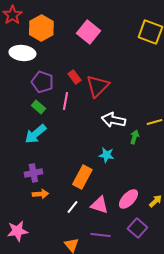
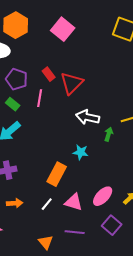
orange arrow: (40, 194) -> (15, 203), moved

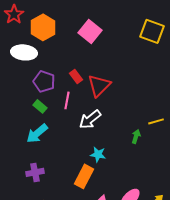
white arrow: (88, 117) -> (90, 119), moved, turned -50
cyan star: (81, 152) -> (98, 154), moved

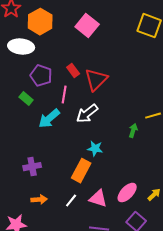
green rectangle: (40, 106) -> (26, 99), moved
cyan arrow: (37, 133) -> (49, 119), moved

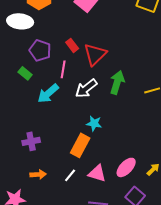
green arrow: (133, 131) -> (117, 82), moved, size x1.6

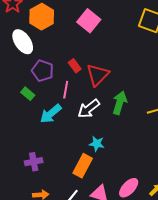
white ellipse: (20, 21) -> (23, 42), turned 50

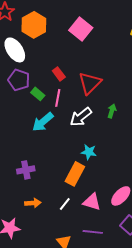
red rectangle: (75, 66) -> (59, 74), moved
purple pentagon: (43, 71) -> (19, 80), moved
green rectangle: (28, 94) -> (38, 94), moved
green arrow: (120, 103) -> (112, 111), size x0.6

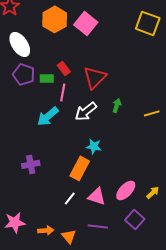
orange hexagon: (34, 25) -> (55, 19), moved
green rectangle: (38, 94) -> (47, 78), moved, turned -40
orange arrow: (33, 203) -> (46, 230), moved

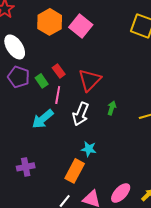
green rectangle: (47, 78) -> (42, 81), turned 56
white arrow: (86, 111) -> (81, 114), turned -30

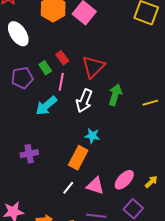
purple pentagon: (19, 77) -> (22, 78), moved, turned -30
green arrow: (112, 108) -> (115, 95), size x1.5

